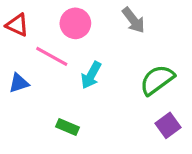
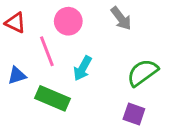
pink line: (52, 56) -> (47, 51), turned 40
purple square: (168, 125) -> (134, 114), moved, turned -35
green rectangle: (68, 127) -> (53, 98), moved, size x1.6

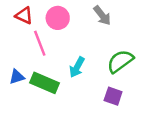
red triangle: (15, 23) -> (24, 16), moved
cyan arrow: (83, 68) -> (77, 67), moved
blue triangle: (17, 75) -> (17, 77), moved

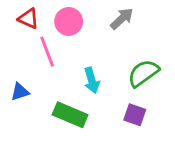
gray arrow: (102, 16) -> (122, 19), turned -95
cyan arrow: (77, 67) -> (92, 80), turned -45
green rectangle: (44, 83) -> (70, 115), moved

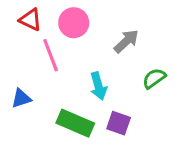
gray arrow: (122, 19) -> (126, 41), moved
green semicircle: (143, 73) -> (154, 78), size x0.7
purple square: (135, 115) -> (119, 123), moved

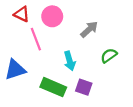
blue triangle: (21, 98) -> (15, 70), size x1.5

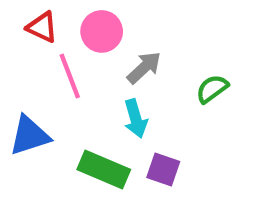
gray arrow: (89, 29) -> (144, 68), moved
green semicircle: (109, 56) -> (212, 89), moved

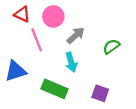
purple square: (163, 170) -> (100, 93), moved

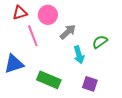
red triangle: (22, 14) -> (20, 13), turned -42
cyan arrow: (71, 62) -> (79, 55), moved

